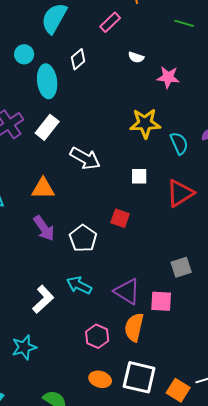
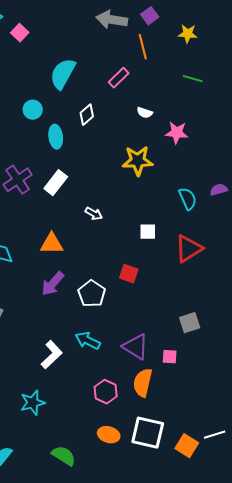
cyan ellipse: (47, 81) -> (56, 137), size x0.7
yellow star: (145, 123) -> (138, 161), moved
white arrow: (85, 158) -> (94, 214), size x0.6
purple arrow: (44, 228) -> (53, 284), turned 76
pink square: (161, 301) -> (170, 357), size x0.7

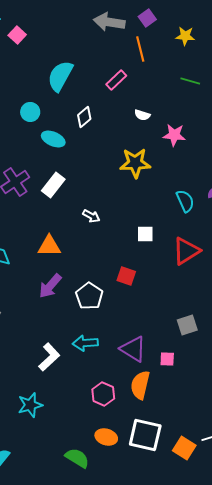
cyan ellipse: (56, 137) -> (53, 139), turned -60
cyan arrow: (88, 341) -> (85, 343), turned -30
green semicircle: (64, 456) -> (77, 458), moved

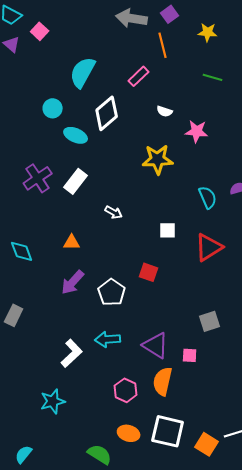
white diamond: (84, 117) -> (107, 113), size x1.6
orange triangle: (49, 246) -> (72, 242), size x0.7

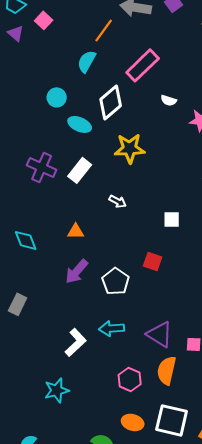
orange line: (163, 45) -> (104, 30), moved, turned 50
cyan semicircle: (83, 72) -> (87, 61), size x0.7
pink rectangle: (139, 76) -> (143, 65), size x1.6
yellow star: (158, 159) -> (130, 148), moved
purple cross: (38, 178) -> (42, 167), turned -32

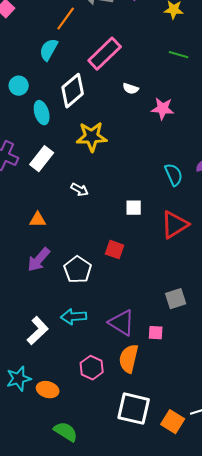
cyan ellipse: (80, 124) -> (42, 113), turned 50
orange ellipse: (133, 422) -> (48, 390), moved

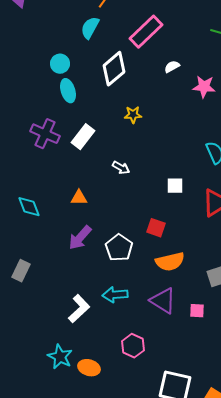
white semicircle: (131, 89) -> (172, 67), turned 133
cyan ellipse: (42, 113) -> (68, 91), moved
yellow star: (92, 137) -> (133, 115), size x0.6
orange semicircle: (129, 359) -> (170, 262), moved, turned -116
cyan star: (19, 379) -> (60, 357), turned -30

